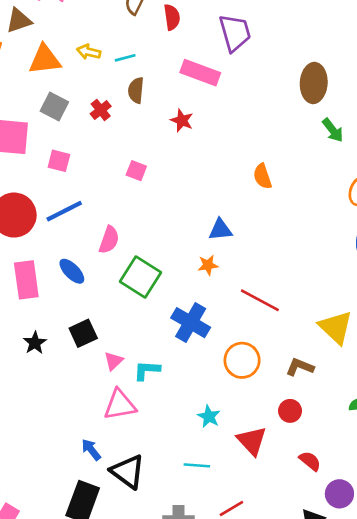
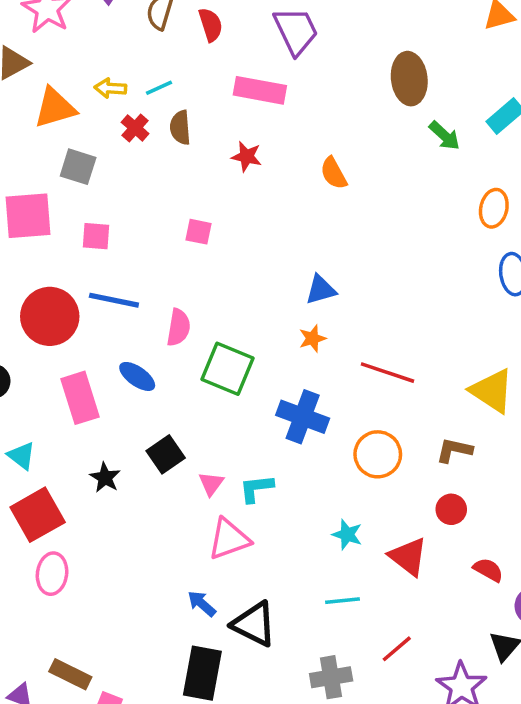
red cross: (101, 110) -> (135, 128), moved
orange semicircle: (262, 176) -> (334, 173), moved
blue line: (64, 211) -> (114, 300), turned 48

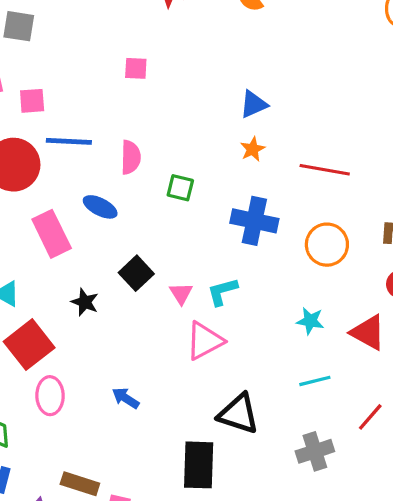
pink square: (96, 236) -> (32, 101), moved
green square: (228, 369) -> (180, 188), size x0.6
blue arrow: (202, 604) -> (126, 398), moved

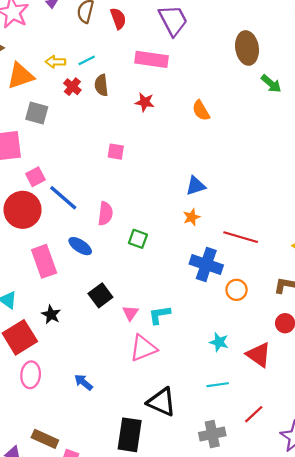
pink square: (32, 101) -> (35, 177), moved, turned -30
blue line: (69, 141) -> (63, 198), turned 32
blue cross: (254, 221) -> (206, 265), moved
orange circle: (327, 245) -> (237, 290), size x0.7
black star: (85, 302) -> (51, 315), moved

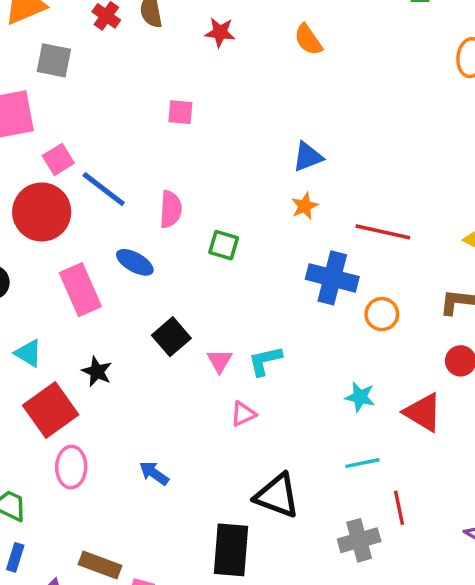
pink triangle: (143, 348) -> (243, 414), size x0.6
red line: (254, 414) -> (399, 508), moved, turned -55

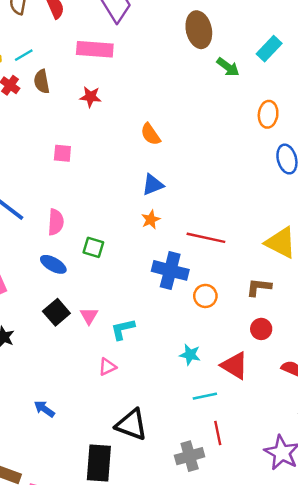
orange semicircle: (308, 40) -> (151, 134), moved
blue ellipse: (135, 262) -> (53, 264), moved
pink triangle: (220, 361) -> (89, 316), moved
cyan line: (362, 463) -> (205, 396), moved

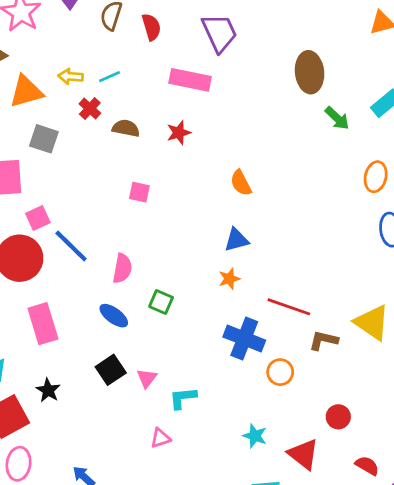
brown semicircle: (42, 82) -> (126, 128), moved, turned 105
red star: (90, 97) -> (179, 133), turned -30
brown L-shape: (259, 287) -> (323, 340), moved

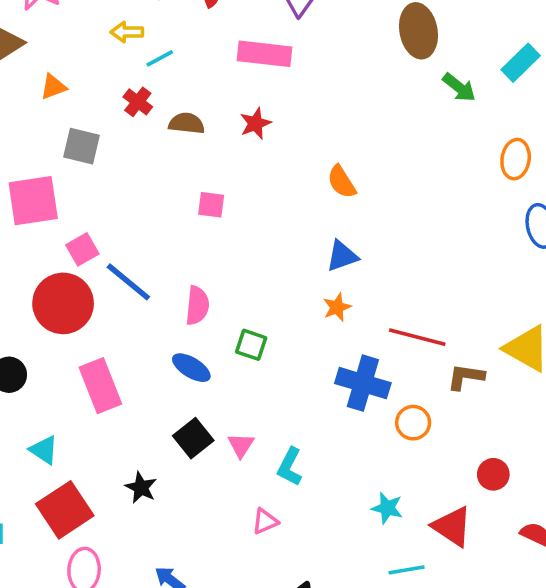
yellow arrow: (71, 76) -> (127, 32), moved
orange triangle: (26, 92) -> (53, 87), size x0.6
black star: (48, 390) -> (141, 488), moved
cyan L-shape: (183, 398) -> (290, 467), turned -52

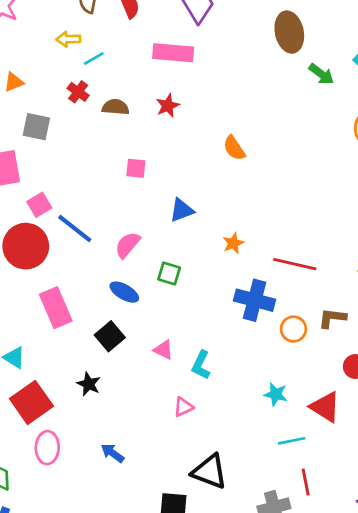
blue triangle: (342, 256) -> (182, 210), moved
pink semicircle: (197, 306) -> (128, 245), turned -144
brown L-shape: (466, 377) -> (332, 318), moved
black square: (193, 438) -> (110, 336), moved
pink triangle: (241, 445) -> (164, 350), turned -35

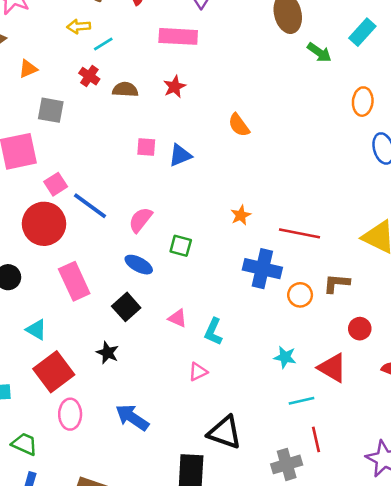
blue triangle: (182, 210) -> (180, 155), moved
blue arrow: (113, 453) -> (132, 417), size x1.5

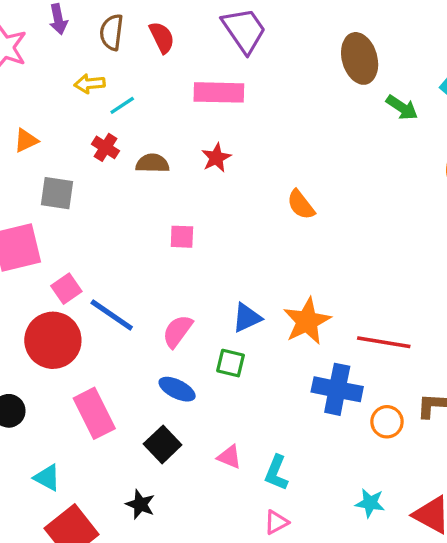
blue triangle: (180, 155) -> (247, 318), moved
orange star: (241, 215) -> (307, 321), size x1.8
pink triangle: (198, 372) -> (276, 522), moved

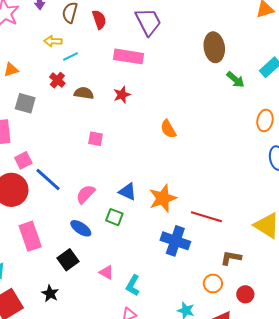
blue triangle: (247, 318) -> (127, 192), turned 42
orange circle: (387, 422) -> (213, 284), moved

